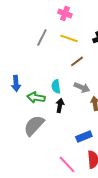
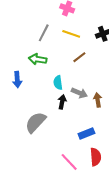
gray arrow: (82, 87) -> (79, 93), moved
green arrow: (36, 97) -> (38, 59), moved

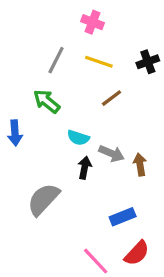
green arrow: (38, 59) -> (47, 101), turned 30
cyan semicircle: (58, 83) -> (78, 138), turned -64
red semicircle: (96, 157) -> (137, 253), turned 48

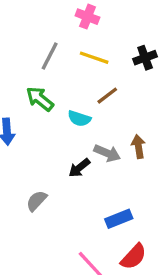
cyan semicircle: (78, 138) -> (79, 119), moved
brown arrow: (140, 165) -> (138, 146), moved
black arrow: (85, 168) -> (79, 168), turned -140
gray semicircle: (43, 199) -> (37, 201), size x0.6

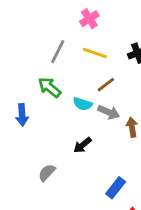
pink cross: (87, 17) -> (89, 19), turned 36
gray arrow: (107, 153) -> (109, 112), moved
blue rectangle: (119, 219) -> (116, 188), turned -30

